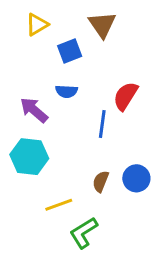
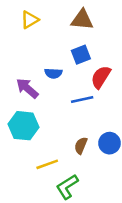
brown triangle: (102, 25) -> (82, 20), turned -50
blue square: (70, 51) -> (81, 55), moved
blue line: (102, 124) -> (82, 99), turned 70

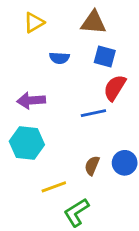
blue square: (81, 55) -> (105, 57), moved, turned 36
blue semicircle: (53, 73) -> (59, 58), moved
purple arrow: (27, 88) -> (31, 100), turned -45

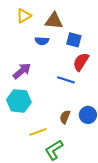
brown triangle: (93, 23) -> (54, 21), moved
purple arrow: (31, 100) -> (22, 71), turned 144
blue line: (93, 113) -> (66, 80), turned 30

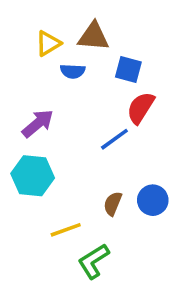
yellow triangle: (24, 16) -> (48, 43), moved
blue line: (66, 80) -> (114, 139), turned -54

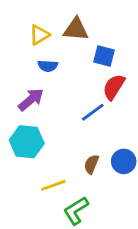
blue semicircle: (73, 71) -> (48, 66), moved

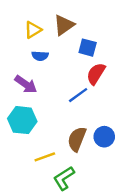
brown triangle: (76, 29) -> (64, 25), turned -40
purple arrow: (31, 100) -> (26, 84), turned 75
brown semicircle: (91, 164) -> (77, 139), size x1.5

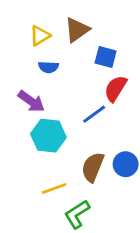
cyan hexagon: (22, 120) -> (48, 136), moved

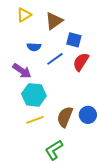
yellow triangle: (40, 36) -> (24, 15), moved
blue line: (94, 114) -> (55, 59), moved
yellow line: (54, 188) -> (35, 120), moved

